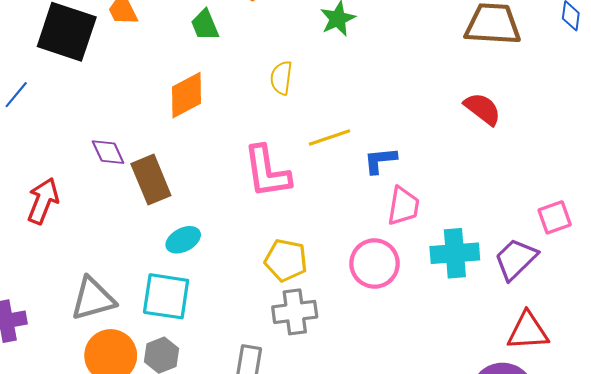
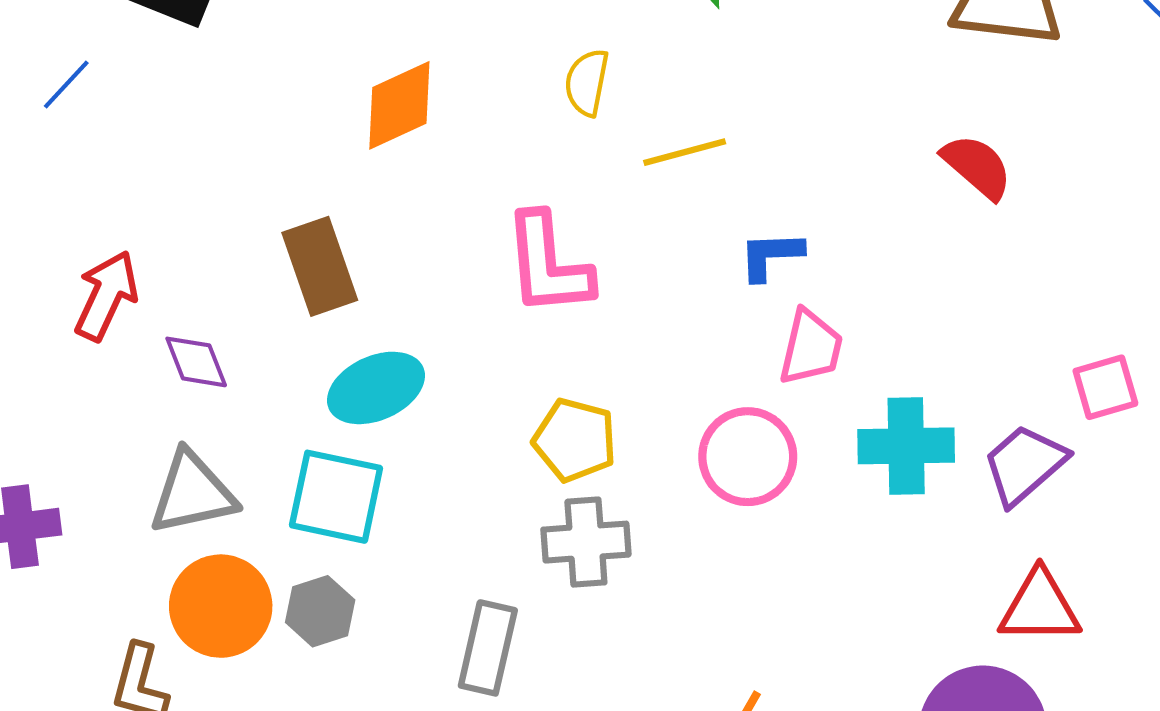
yellow line: (330, 137) -> (685, 152), moved
purple diamond: (108, 152) -> (196, 362), moved
cyan ellipse: (183, 240) -> (376, 388), size x1.4

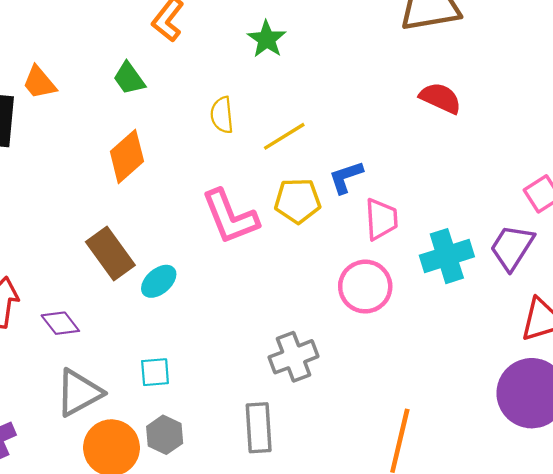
cyan ellipse: (376, 388) -> (159, 281), moved, size x0.7
yellow pentagon: (575, 440) -> (298, 201), moved
cyan square: (336, 497) -> (155, 372), size x0.6

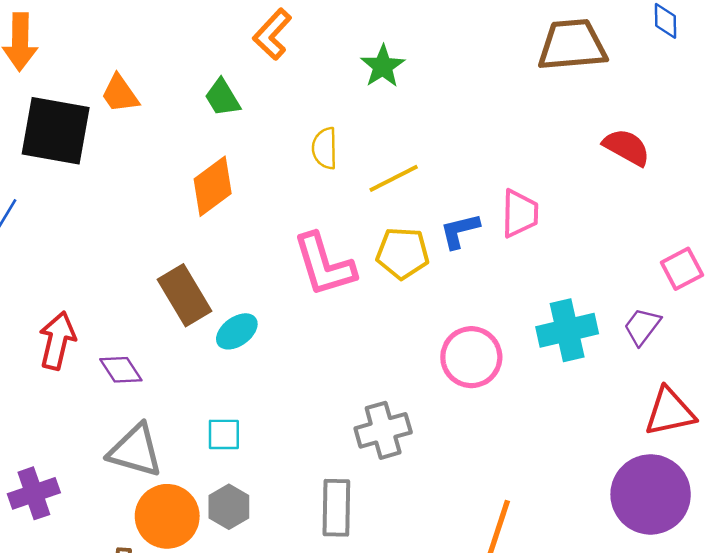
red semicircle: (440, 98) -> (627, 147), moved
pink trapezoid: (381, 219) -> (520, 213), moved
purple trapezoid: (512, 247) -> (642, 326), size x0.7
gray triangle: (79, 393) -> (135, 451), turned 40

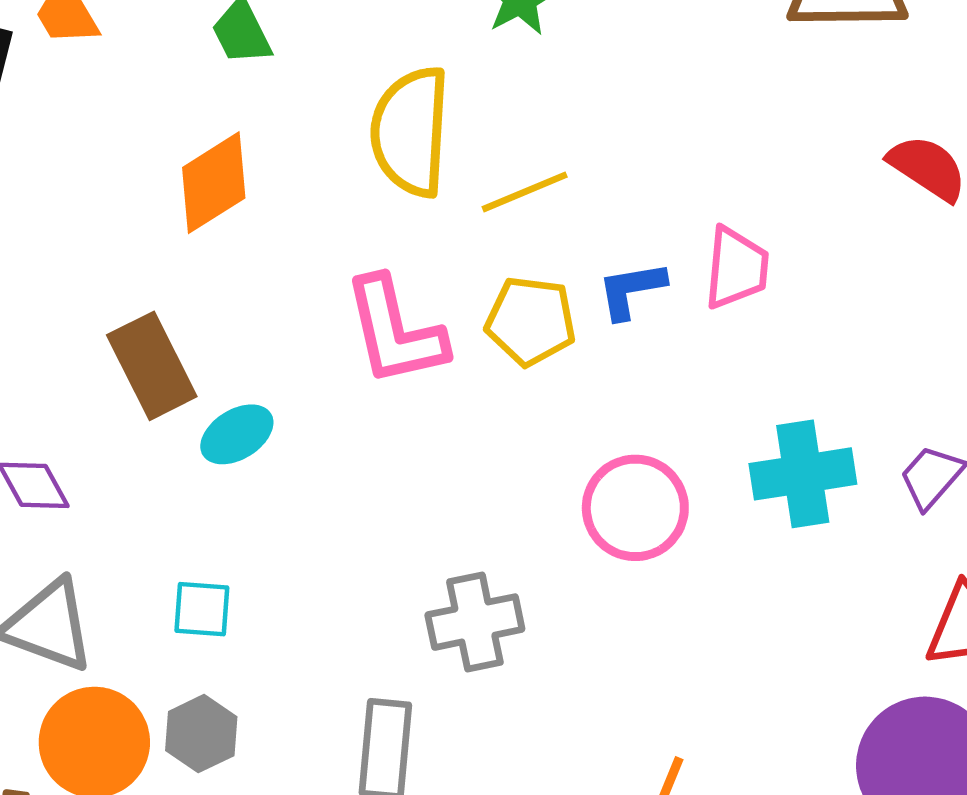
yellow semicircle: (325, 148) -> (410, 132), size x1.8

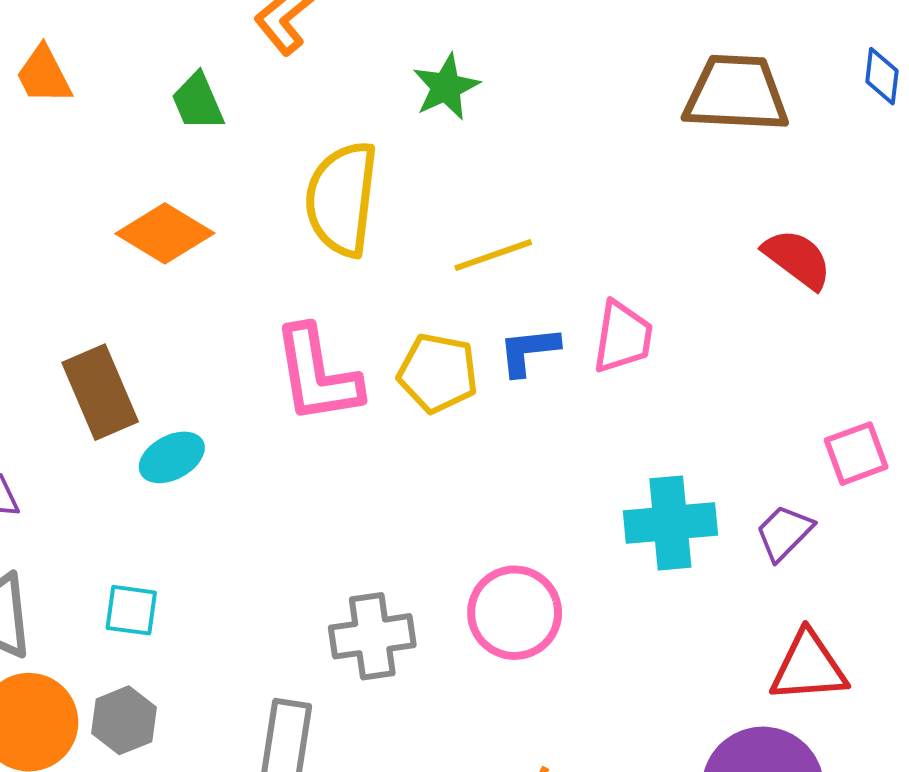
orange diamond: (214, 183) -> (165, 233), turned 60
yellow line: (525, 192) -> (493, 255), moved
pink circle: (635, 508) -> (515, 613), moved

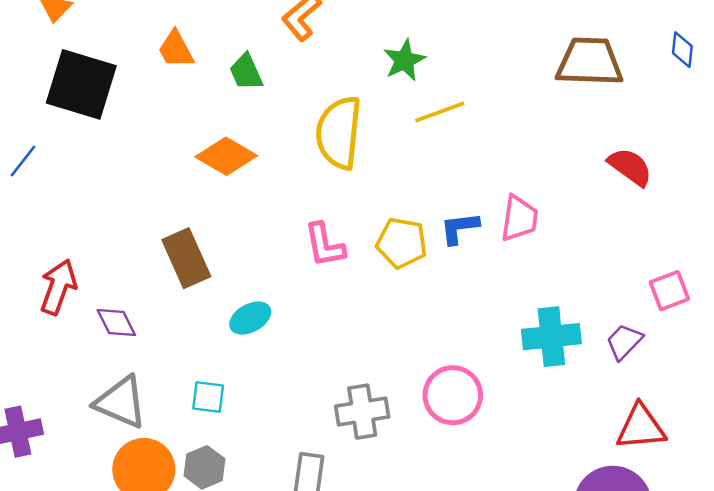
orange trapezoid: (44, 75) -> (176, 49), moved
yellow line: (493, 255) -> (440, 112), moved
pink L-shape: (317, 375) -> (325, 245), size x0.7
cyan ellipse: (172, 457) -> (250, 318), moved

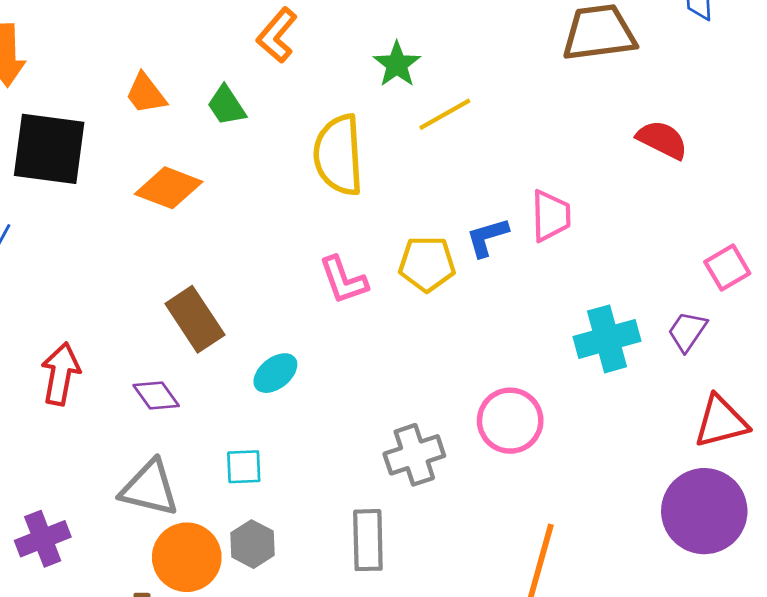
orange diamond: (226, 156) -> (169, 188), moved
purple diamond: (116, 323) -> (156, 395), moved

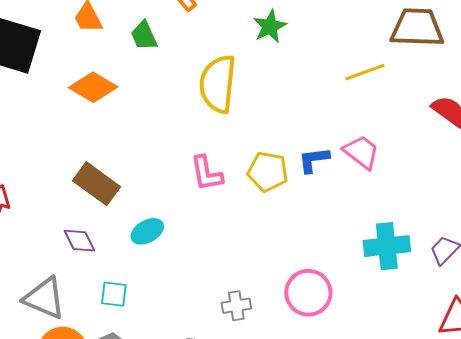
yellow line: (445, 114) -> (365, 72), moved
pink trapezoid: (551, 216) -> (361, 152), turned -60
brown rectangle: (195, 319) -> (96, 184), turned -30
purple diamond: (156, 395) -> (79, 241), moved
gray cross: (414, 455) -> (236, 306), size x0.7

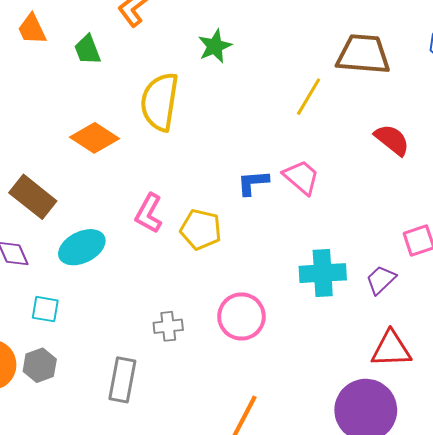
yellow line: (365, 72) -> (309, 97), turned -42
orange diamond: (93, 87) -> (94, 138), moved
yellow pentagon: (268, 172) -> (201, 229), moved
pink L-shape: (206, 173) -> (149, 213), moved, turned 36
cyan ellipse: (147, 231) -> (82, 247), size x1.4

